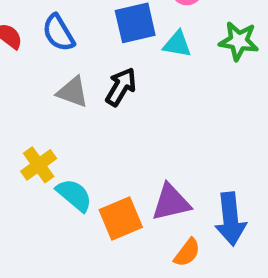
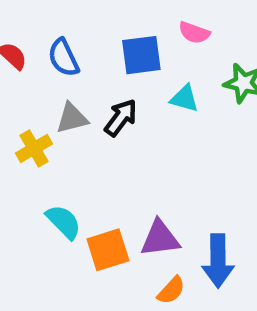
cyan triangle: (177, 44) -> (184, 98), moved
gray triangle: (73, 92) -> (72, 118), turned -40
yellow cross: (39, 165) -> (34, 148), moved

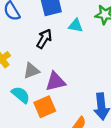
gray triangle: (72, 118) -> (31, 71), moved
purple triangle: (160, 238) -> (55, 81), moved

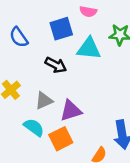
cyan triangle: (76, 25) -> (89, 49), size x1.5
black arrow: (44, 39) -> (56, 65), turned 90

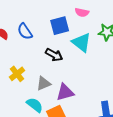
cyan triangle: (89, 49) -> (81, 42), turned 30

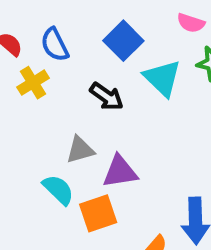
pink semicircle: (82, 12) -> (191, 23), moved
blue square: (60, 26) -> (123, 41), turned -36
yellow cross: (17, 74) -> (33, 83), moved

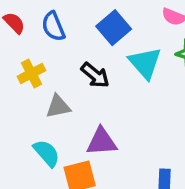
yellow cross: (33, 83) -> (31, 73), moved
gray triangle: (80, 150) -> (58, 106), moved

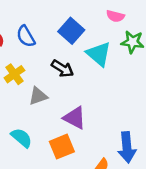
purple triangle: (102, 142) -> (75, 118), turned 40
cyan semicircle: (47, 153) -> (22, 138), moved

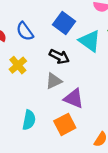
gray triangle: (38, 96) -> (54, 81), moved
cyan semicircle: (22, 138) -> (29, 120), turned 66

